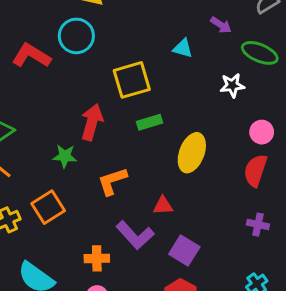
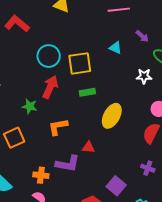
cyan circle: (76, 36) -> (49, 56), moved
red L-shape: (31, 56) -> (17, 24), moved
purple L-shape: (135, 235) -> (68, 164), turned -45
purple square: (184, 250) -> (116, 186), moved

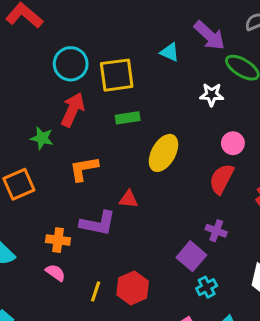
purple arrow: (142, 36) -> (209, 35), size x1.6
purple square: (116, 186) -> (191, 256), moved

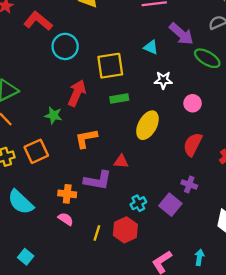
cyan circle: (71, 64) -> (65, 46), moved
white star: (212, 95) -> (163, 80), moved
pink circle: (233, 143) -> (193, 103), moved
cyan cross: (207, 287) -> (138, 203), moved

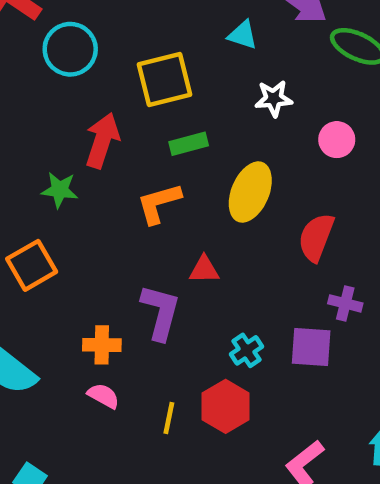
orange L-shape: (86, 138) -> (159, 203), moved
red semicircle: (193, 144) -> (316, 237), moved
purple L-shape: (98, 180) -> (161, 312), turned -80
purple square: (170, 205) -> (311, 347), turned -30

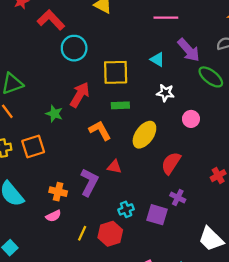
orange L-shape: (159, 203) -> (100, 130), turned 65
pink semicircle: (103, 396) -> (53, 216), turned 112

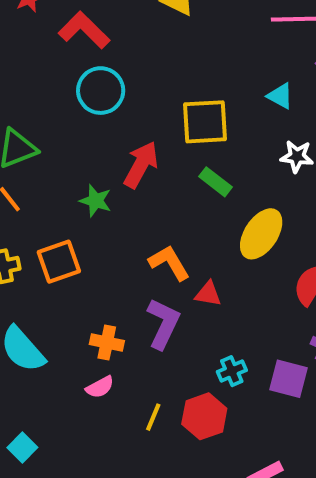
cyan circle: (74, 48) -> (101, 91), moved
green rectangle: (120, 105) -> (215, 182), turned 42
orange L-shape: (100, 130) -> (169, 263), moved

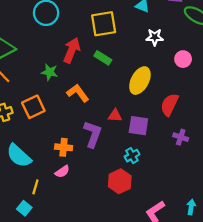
green rectangle: (215, 182) -> (103, 58), moved
orange L-shape: (169, 263) -> (78, 93), moved
purple square: (289, 379) -> (138, 126), moved
yellow line: (153, 417) -> (35, 187), moved

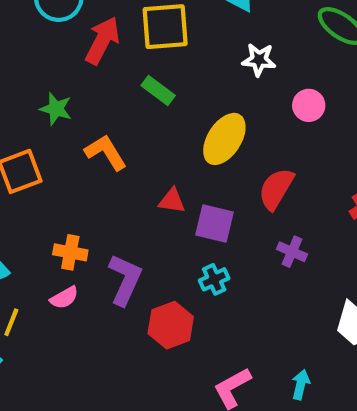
red arrow: (72, 50) -> (102, 40), moved
purple L-shape: (93, 134) -> (125, 280), moved
cyan cross: (132, 156) -> (214, 279), moved

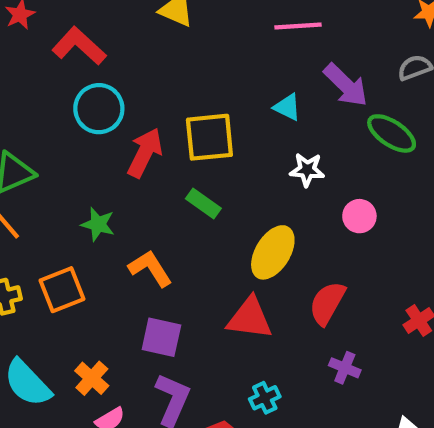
red triangle: (172, 201) -> (250, 318), moved, size x1.6
purple square: (214, 223) -> (161, 337), moved
orange cross: (70, 252) -> (92, 378), moved, turned 32

